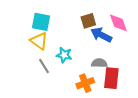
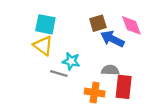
gray line: (44, 66) -> (59, 73), moved, turned -42
orange cross: (85, 83) -> (95, 92), turned 30

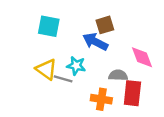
pink diamond: (131, 25) -> (142, 57), moved
blue arrow: (112, 39) -> (95, 42), moved
yellow triangle: (43, 46) -> (46, 69), moved

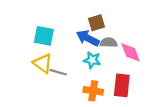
cyan square: (49, 26) -> (44, 36), moved
cyan star: (76, 66) -> (92, 60), moved
gray semicircle: (118, 75) -> (109, 43), moved

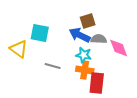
yellow triangle: (43, 63) -> (19, 49), moved
red rectangle: (122, 85) -> (97, 83), moved
orange cross: (93, 91) -> (85, 70), moved

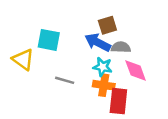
pink diamond: (119, 48) -> (136, 70), moved

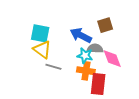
brown square: (107, 25) -> (105, 25), moved
gray semicircle: (121, 47) -> (95, 48), moved
yellow triangle: (23, 60) -> (42, 50), moved

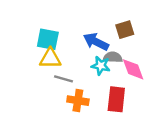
yellow triangle: (42, 50) -> (50, 58), turned -36
orange cross: (86, 71) -> (78, 101), moved

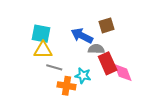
cyan star: (101, 66) -> (83, 76), moved
pink diamond: (133, 69) -> (123, 73), moved
red rectangle: (116, 99) -> (108, 63), moved, turned -30

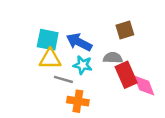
blue arrow: (82, 36) -> (79, 42), moved
cyan star: (83, 76) -> (83, 65), moved

